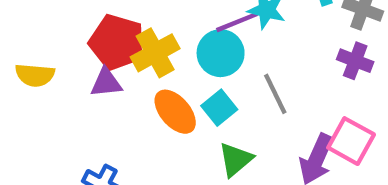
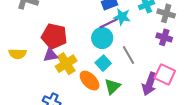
yellow cross: (155, 53) -> (66, 64), moved
orange ellipse: (175, 112) -> (90, 81), moved

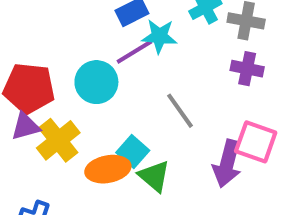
cyan circle: (102, 38) -> (96, 82), moved
cyan square: (103, 63) -> (133, 152), moved
orange ellipse: (90, 81) -> (108, 169), turned -50
green triangle: (112, 86) -> (154, 176), turned -30

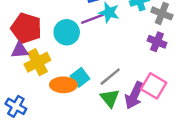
gray line: (180, 111) -> (110, 77), moved, turned 75
green triangle: (154, 176) -> (110, 98), moved

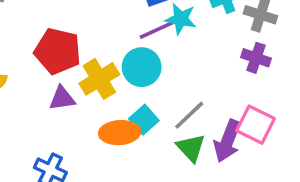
cyan circle: (67, 32) -> (142, 67), moved
purple triangle: (20, 50) -> (62, 98), moved
yellow cross: (37, 62) -> (99, 79), moved

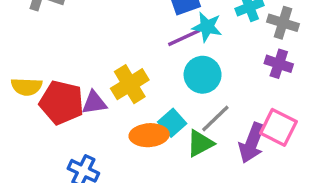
red pentagon: (58, 51) -> (62, 102), moved
cyan circle: (142, 67) -> (203, 75), moved
green triangle: (191, 148) -> (200, 143), moved, turned 44

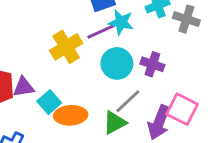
purple cross: (279, 64) -> (152, 64), moved
yellow cross: (130, 84) -> (66, 47), moved
cyan square: (172, 123) -> (49, 102), moved

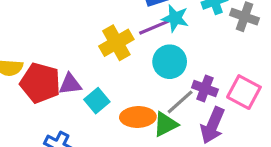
purple cross: (152, 64) -> (205, 89), moved
pink square: (182, 109) -> (244, 92), moved
orange ellipse: (71, 115) -> (138, 117), moved

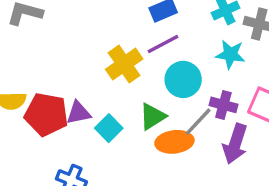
cyan star: (175, 18) -> (230, 54), moved
orange ellipse: (138, 117) -> (174, 142), moved
green triangle: (166, 124) -> (153, 116), moved

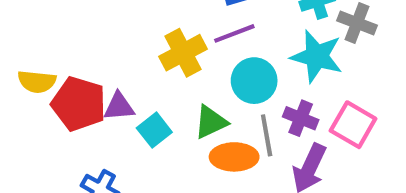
cyan star: (230, 54) -> (317, 56), size x1.4
gray line: (198, 122) -> (267, 135), turned -60

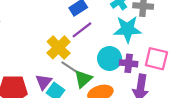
cyan circle: (254, 81) -> (110, 58), moved
purple triangle: (119, 107) -> (44, 82), moved, turned -30
gray line: (267, 135) -> (71, 68), moved, turned -30

